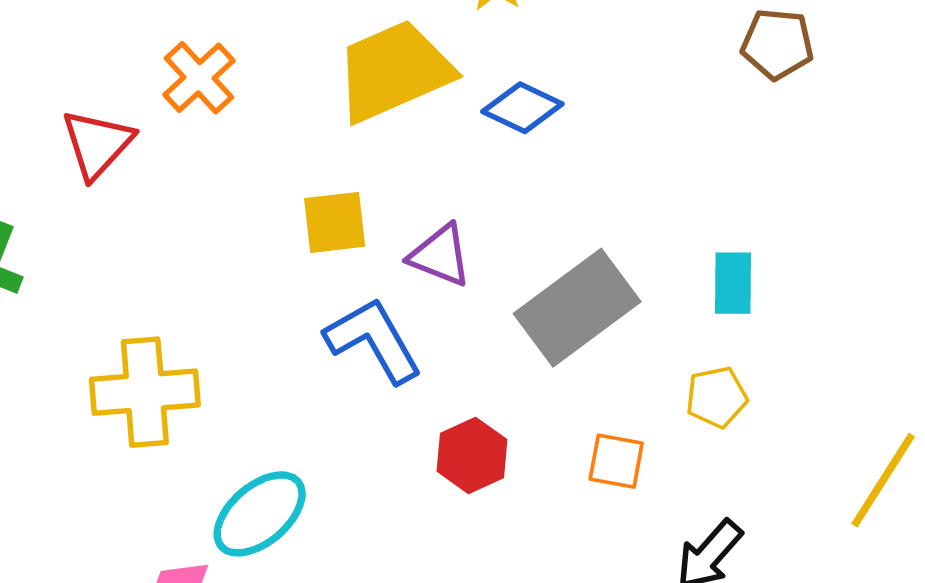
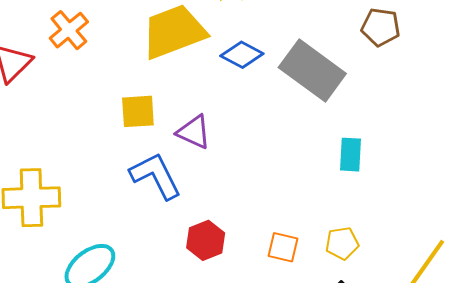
gray rectangle: (577, 308) -> (312, 71), moved, turned 70
yellow pentagon: (717, 397) -> (342, 243), moved

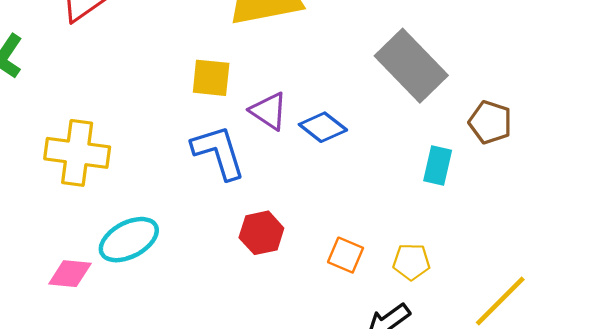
brown pentagon: (381, 27) -> (490, 122), moved
blue diamond: (242, 55) -> (323, 127), moved

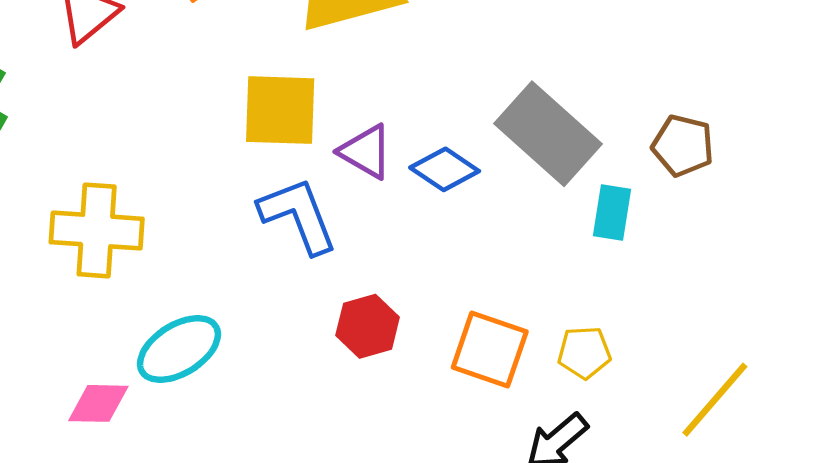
gray rectangle: (411, 66) -> (548, 134), moved
yellow square: (211, 78) -> (280, 110), size x1.4
orange square: (346, 255) -> (490, 349), size x1.5

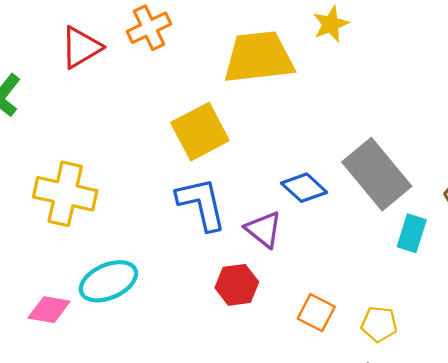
yellow square: (280, 110) -> (200, 132), turned -38
purple triangle: (366, 152) -> (264, 229), moved
orange square: (490, 349) -> (316, 313), size x0.7

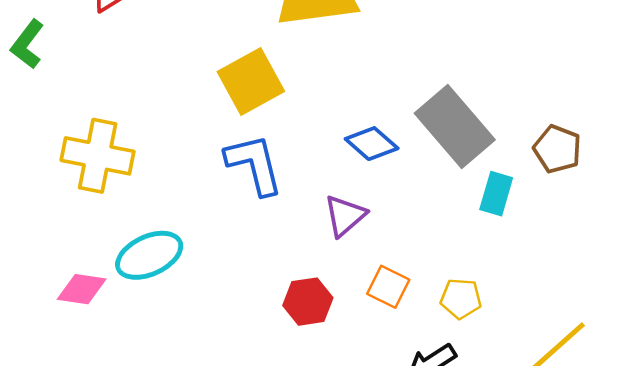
purple triangle: (264, 229) -> (345, 216), moved, turned 42
red hexagon: (237, 285) -> (308, 302), moved

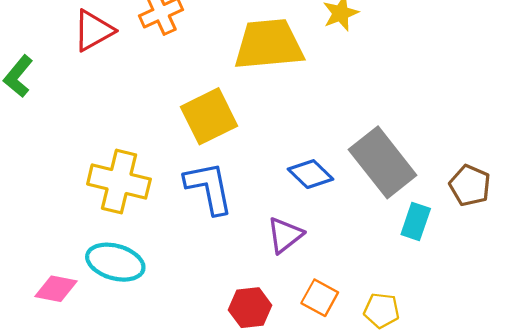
yellow cross: (98, 156) -> (119, 182), moved
cyan ellipse: (149, 255) -> (115, 262), turned 38

